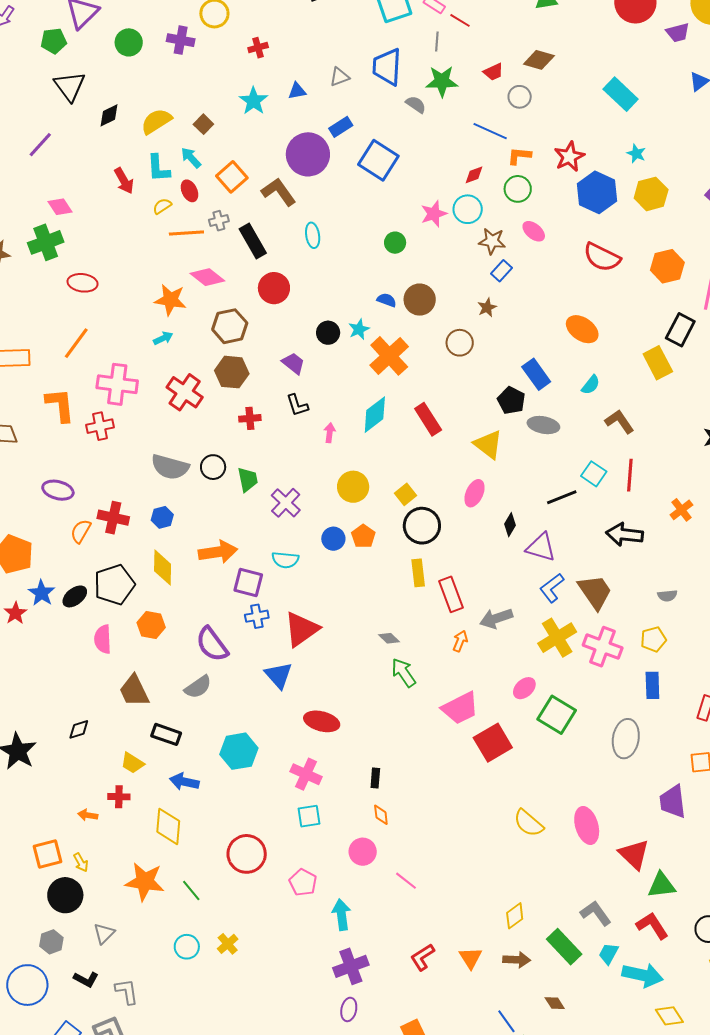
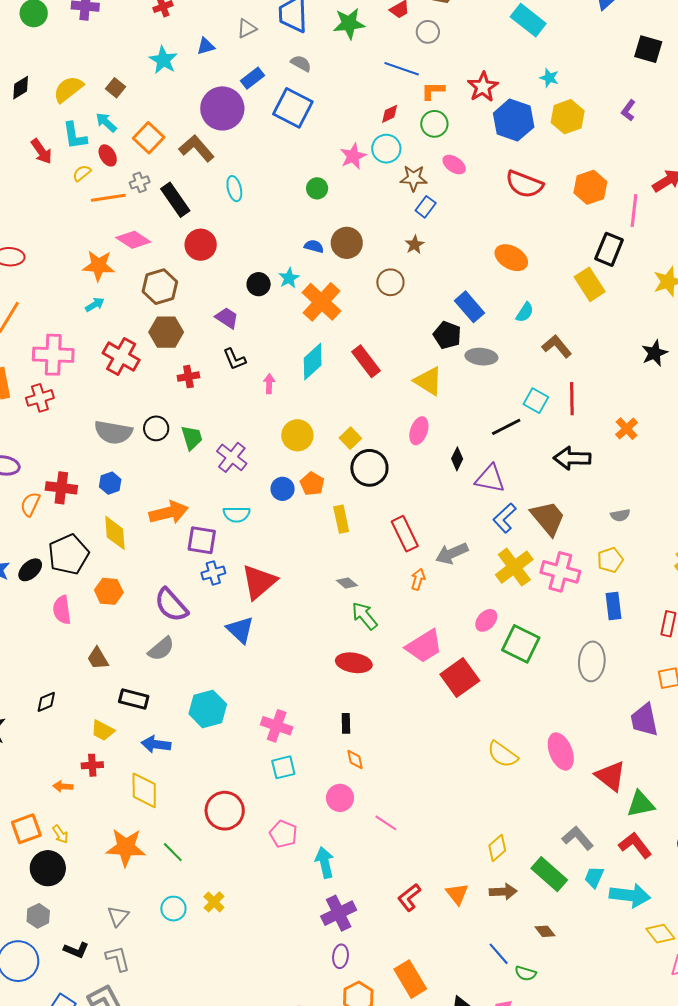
gray semicircle: (416, 104) -> (301, 63), moved
yellow rectangle: (418, 573) -> (341, 519), moved
brown trapezoid: (134, 691) -> (98, 658), size x0.7
red ellipse: (322, 721) -> (354, 663), moved
gray triangle: (104, 933) -> (118, 916), moved

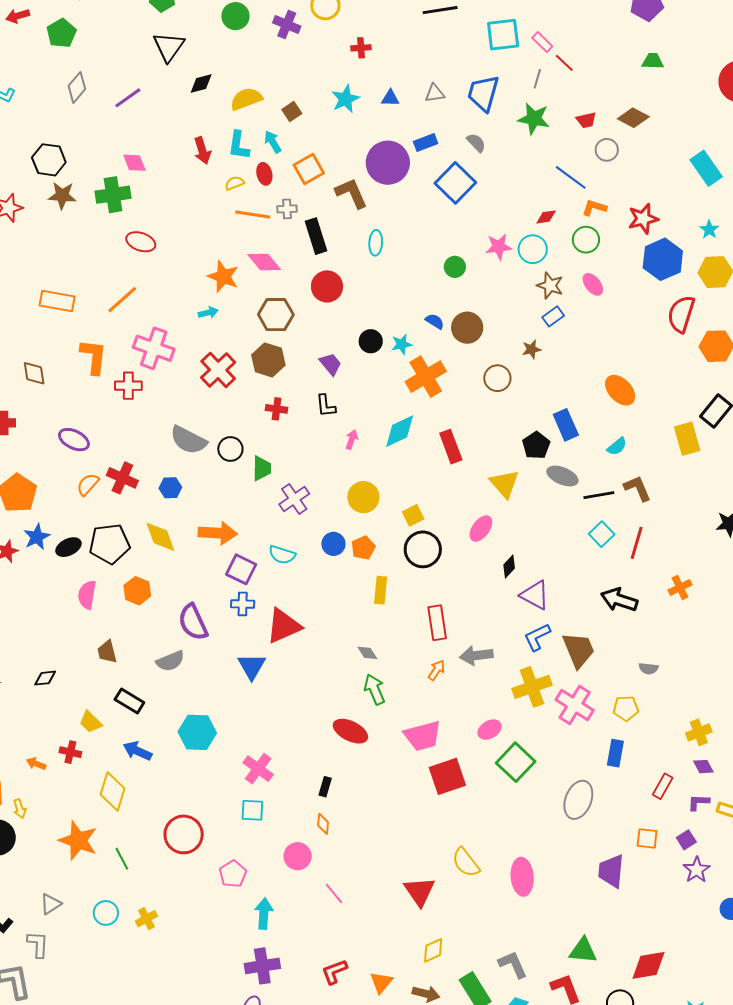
red semicircle: (524, 184) -> (681, 314), moved, turned 69
black line: (506, 427) -> (599, 495), moved
yellow diamond: (115, 533) -> (160, 537), turned -33
red triangle: (611, 776) -> (419, 891), moved

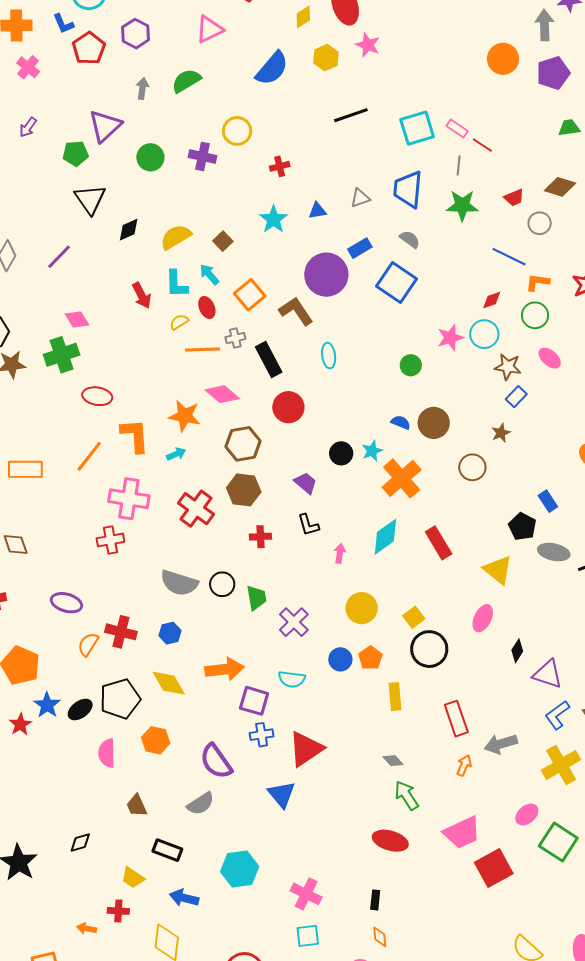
orange L-shape: (94, 357) -> (135, 436), moved
blue rectangle: (566, 425) -> (548, 501), size x0.7

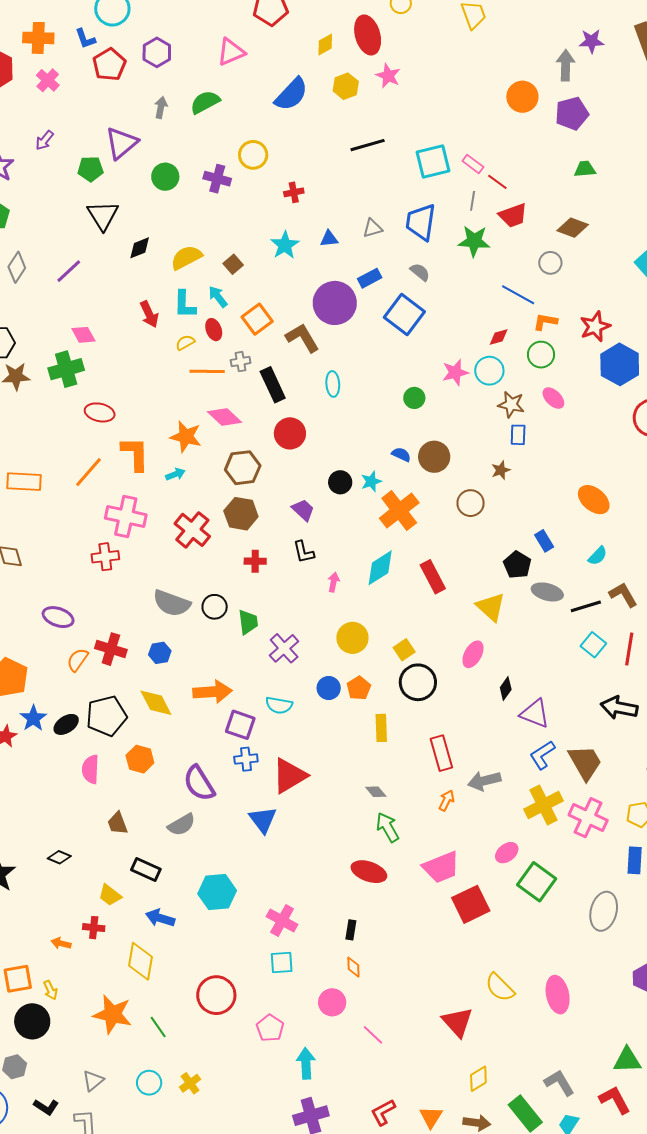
red trapezoid: (514, 198) -> (513, 215), moved, size x1.4
blue rectangle: (516, 397) -> (518, 435), turned -45
black diamond: (80, 843) -> (59, 857), turned 35

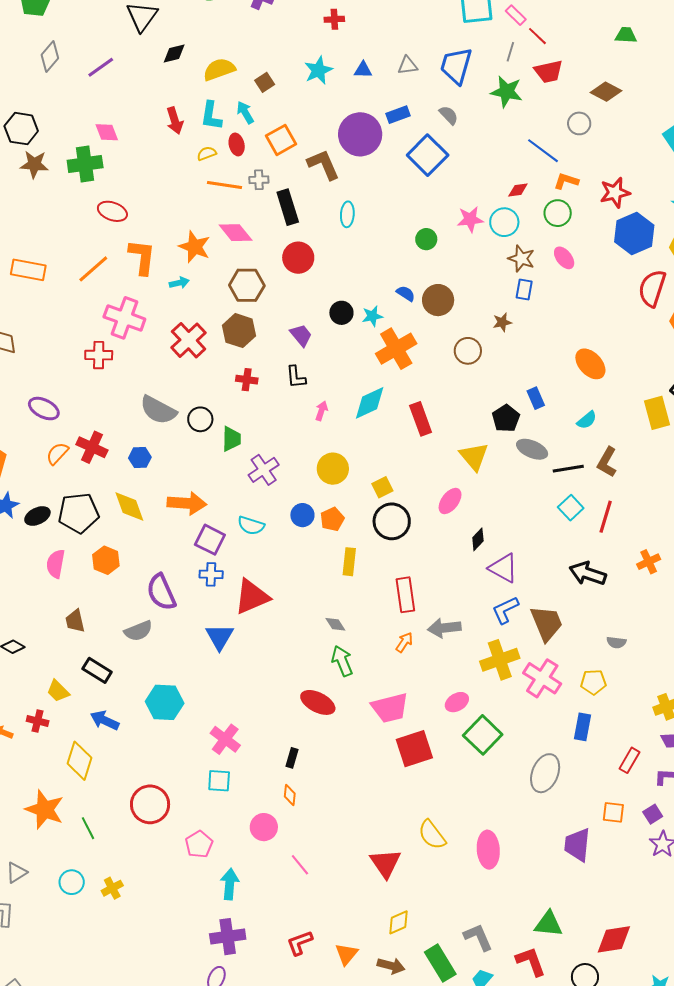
brown L-shape: (623, 595) -> (607, 462), turned -128

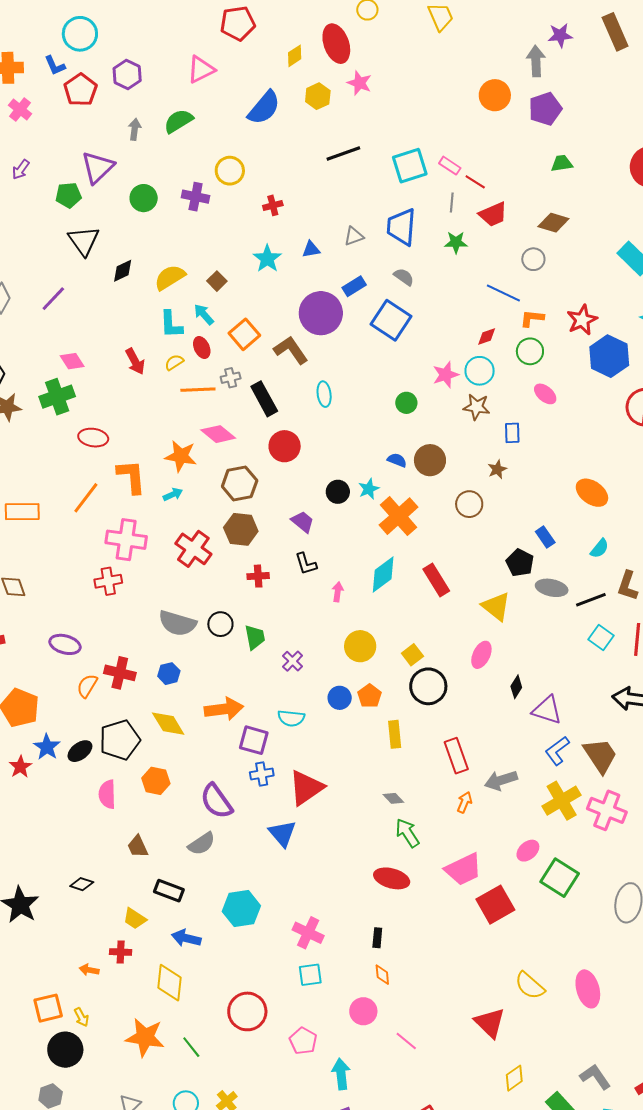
green star: (507, 92) -> (456, 242), size x0.7
red arrow: (175, 121) -> (135, 361), moved
brown star: (521, 259) -> (477, 407), moved
purple cross: (264, 470) -> (293, 661), size x0.7

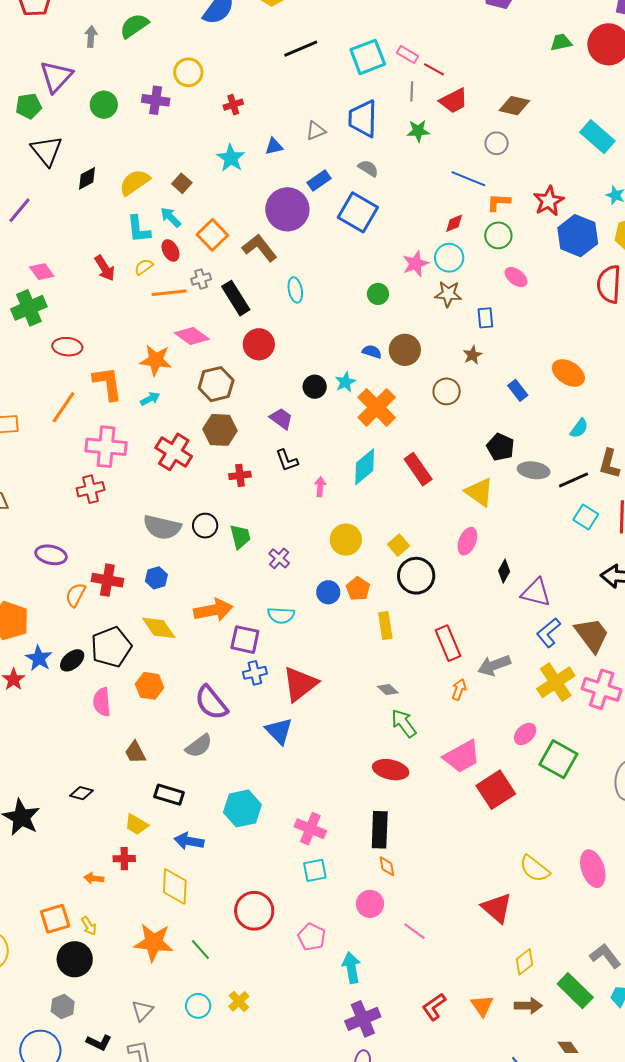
green trapezoid: (562, 163) -> (561, 42), moved
blue rectangle: (545, 537) -> (518, 390), moved
black rectangle: (377, 938) -> (380, 830), size x1.8

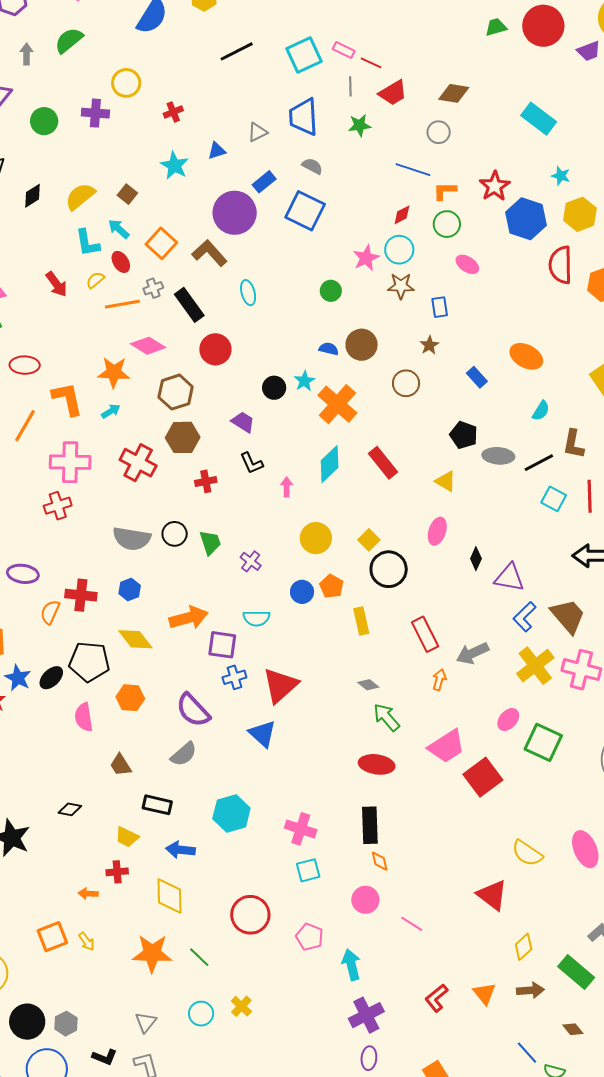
yellow triangle: (479, 492) -> (446, 481), size x0.7
black pentagon: (111, 647) -> (89, 662), turned 30
black circle: (75, 959) -> (27, 1022), moved

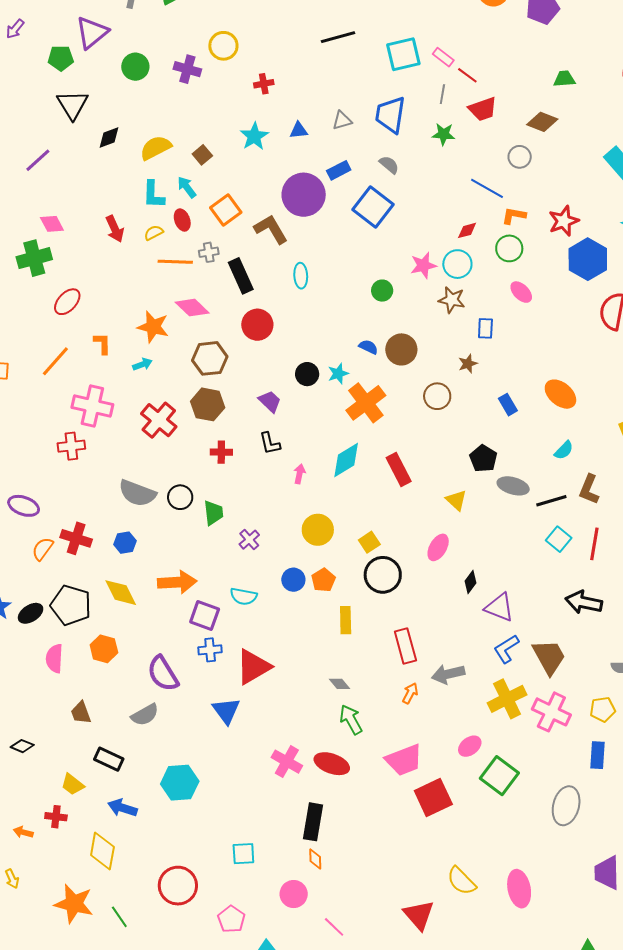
green trapezoid: (496, 27) -> (564, 79), moved
red ellipse: (25, 365) -> (67, 302), turned -60
orange L-shape: (67, 399) -> (102, 343), size x0.6
pink cross: (301, 829) -> (287, 762), moved

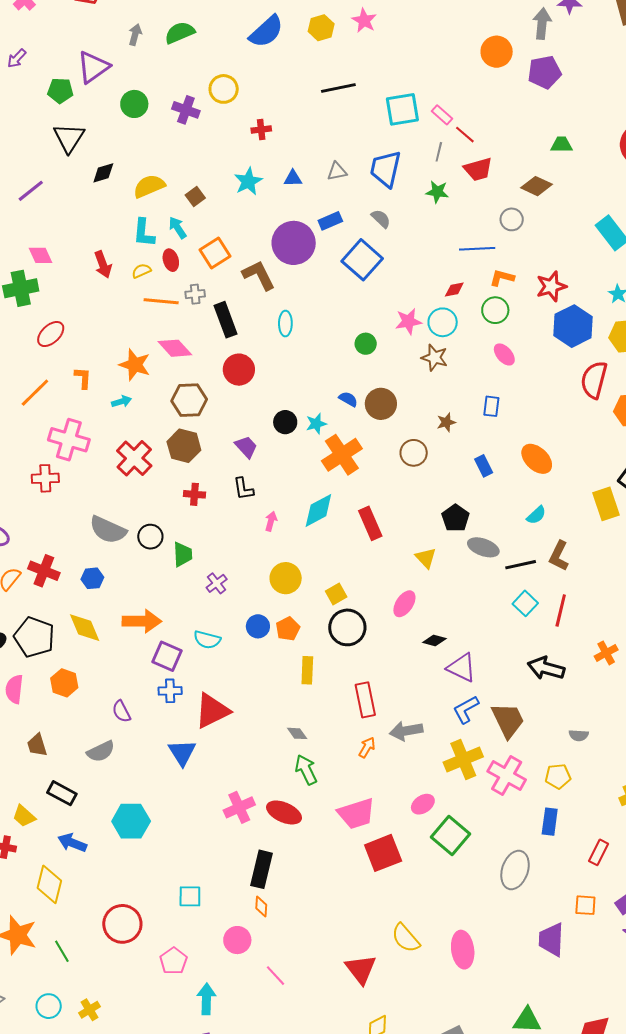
blue line: (487, 188) -> (477, 249), turned -36
blue rectangle: (485, 328) -> (491, 406), moved
black diamond: (470, 582) -> (434, 640), turned 65
purple semicircle: (163, 674) -> (121, 711), size x0.6
pink cross: (287, 762) -> (239, 807), turned 32

